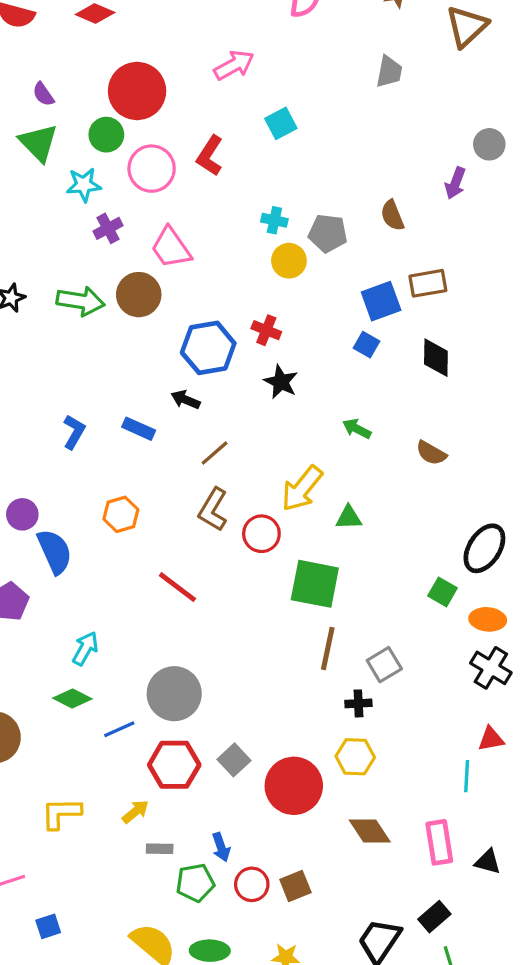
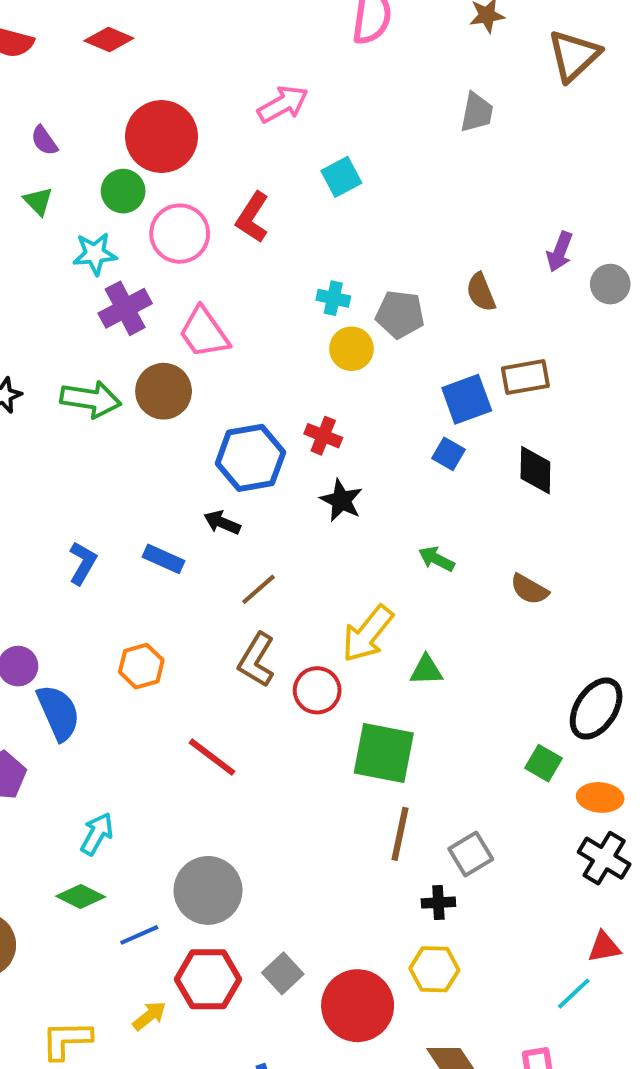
green triangle: (38, 143) -> (38, 201), size x0.6
gray circle: (489, 144) -> (610, 284), moved
purple cross: (108, 228) -> (125, 308), size x1.4
cyan line: (467, 776) -> (574, 994), turned 44
yellow arrow: (135, 812) -> (149, 1016), moved

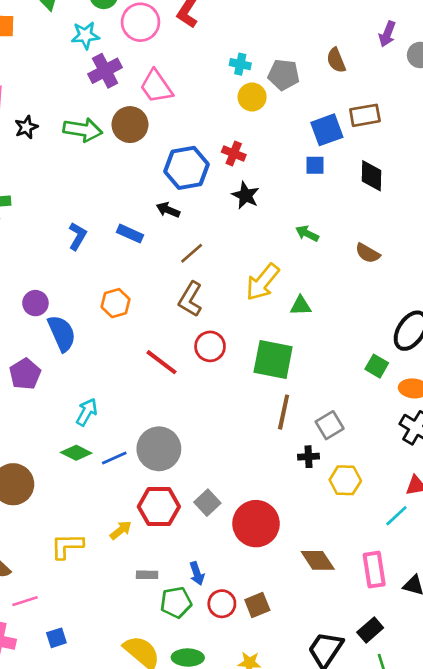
blue square: (449, 454) -> (315, 165), turned -30
red circle: (317, 690) -> (210, 346), moved
blue line: (139, 935) -> (114, 458), moved
yellow hexagon: (434, 969) -> (345, 480), moved

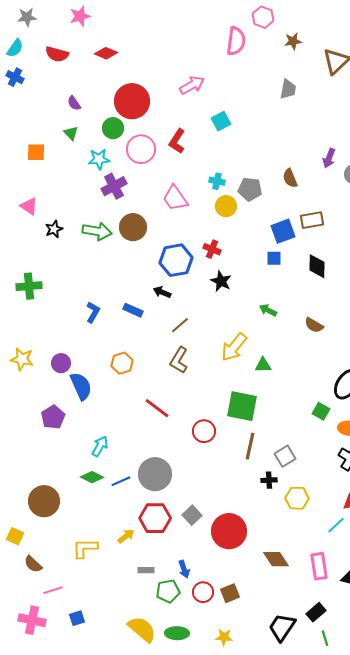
pink trapezoid: (156, 86) -> (175, 198), moved
red circle: (210, 346) -> (204, 431), moved

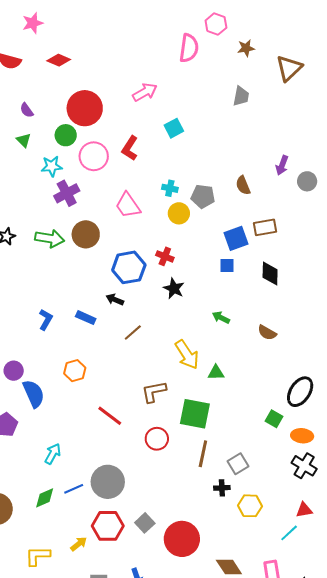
yellow arrow: (234, 347) -> (187, 355), turned -72
brown L-shape: (179, 360) -> (154, 392), moved, turned 48
green diamond: (92, 477) -> (45, 498), moved, turned -50

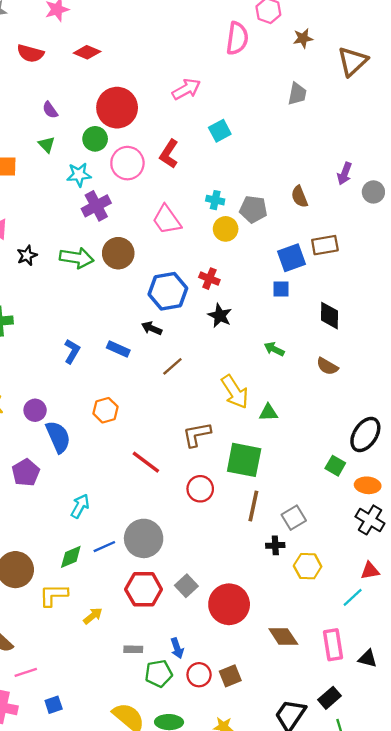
black diamond: (270, 273) -> (330, 316), moved
yellow arrow: (79, 544) -> (93, 616), moved
yellow L-shape: (38, 556) -> (54, 595), moved

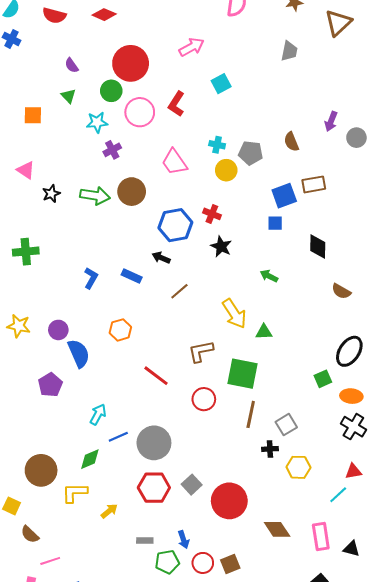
purple cross: (96, 206) -> (112, 150), size x0.7
brown semicircle: (327, 366) -> (341, 291), moved
green square: (335, 466) -> (323, 379), turned 36
blue line: (104, 547) -> (118, 437), moved

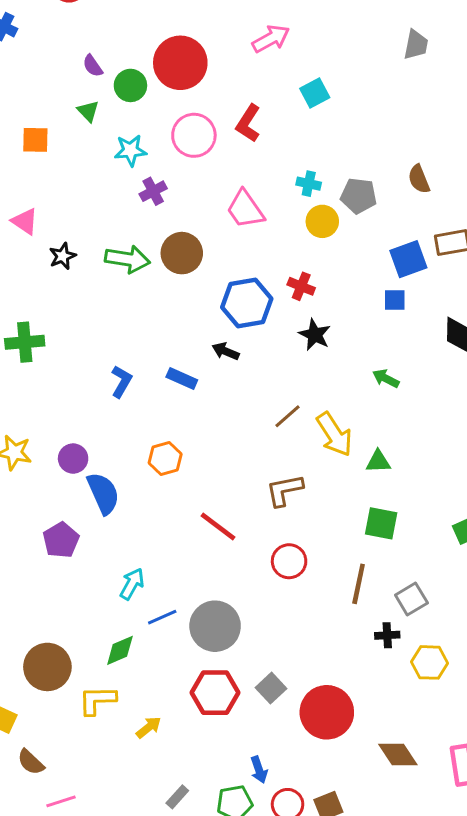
green circle: (111, 91) -> (130, 85), moved
brown line: (179, 291) -> (288, 416), moved
green square: (242, 374) -> (381, 523), moved, size x0.7
gray rectangle: (145, 541) -> (177, 797), moved, turned -49

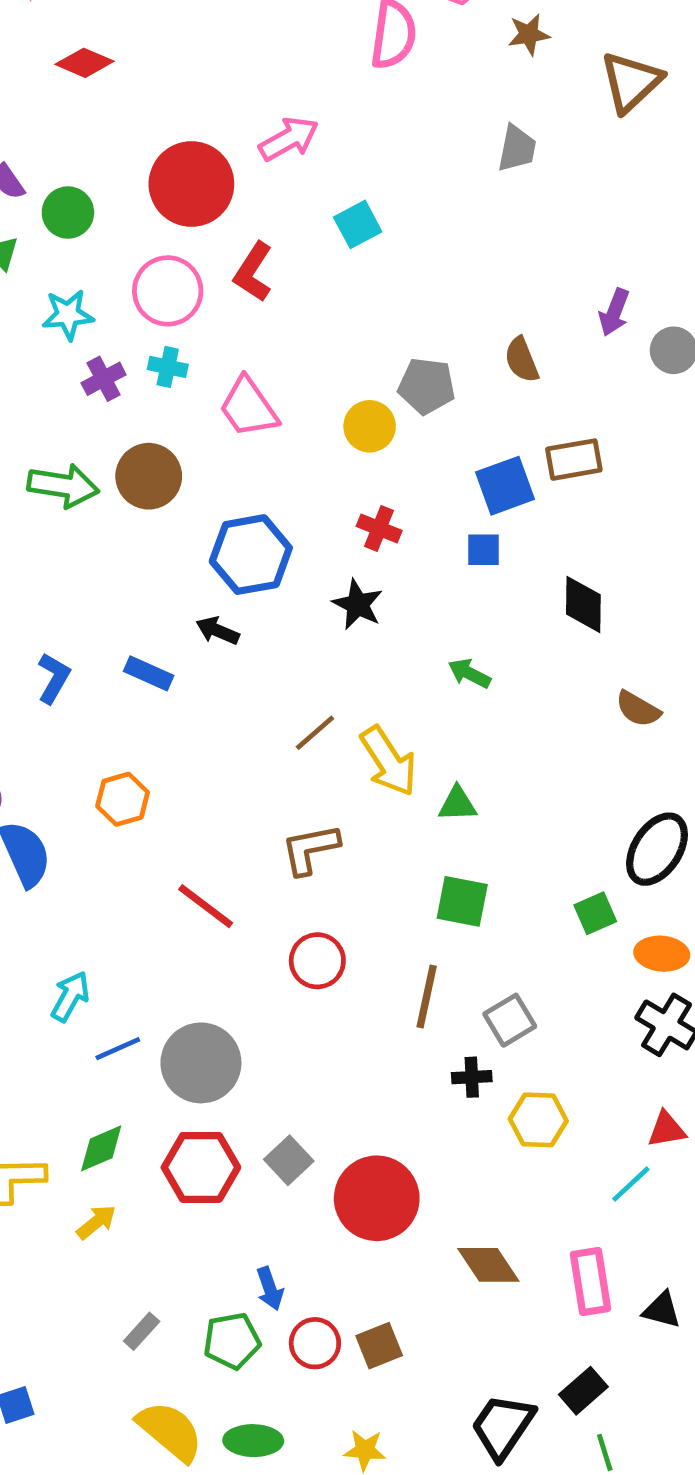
red circle: (180, 63) -> (191, 184), moved
cyan cross: (309, 184) -> (168, 367), moved
red cross: (301, 286) -> (379, 528), moved
green diamond: (120, 650) -> (101, 1148), moved

